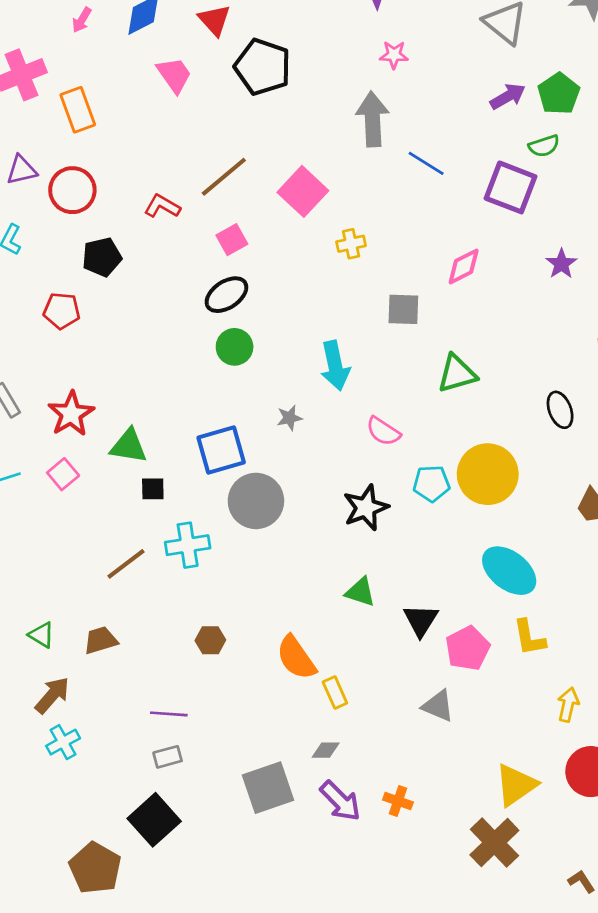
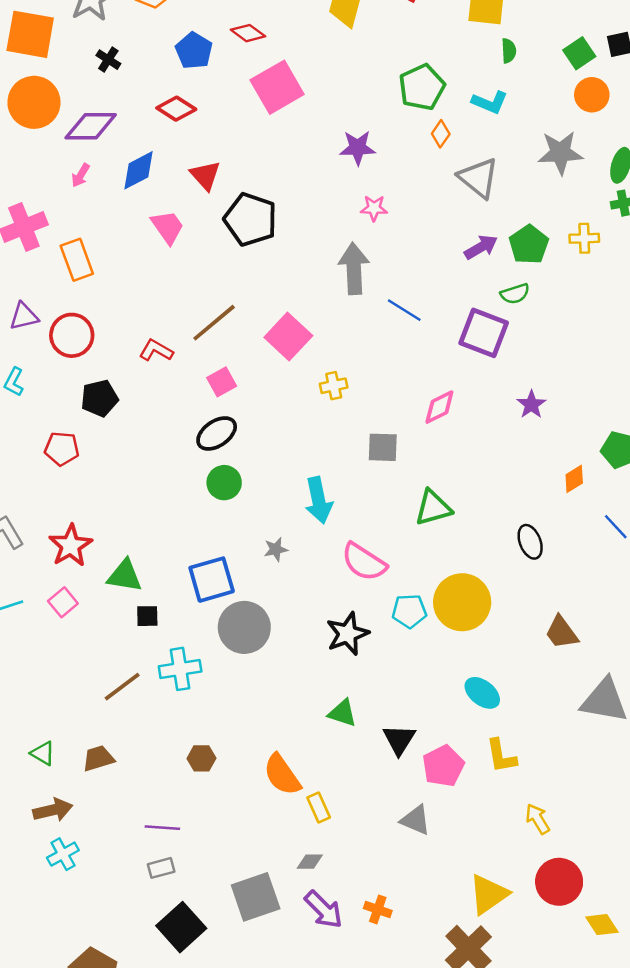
pink semicircle: (383, 431) -> (364, 562), size x1.4
cyan ellipse: (509, 571) -> (482, 693), size x0.7
brown arrow: (52, 695) -> (53, 810), turned 36
yellow arrow: (568, 705) -> (538, 819), turned -44
black square: (154, 820) -> (181, 927), moved

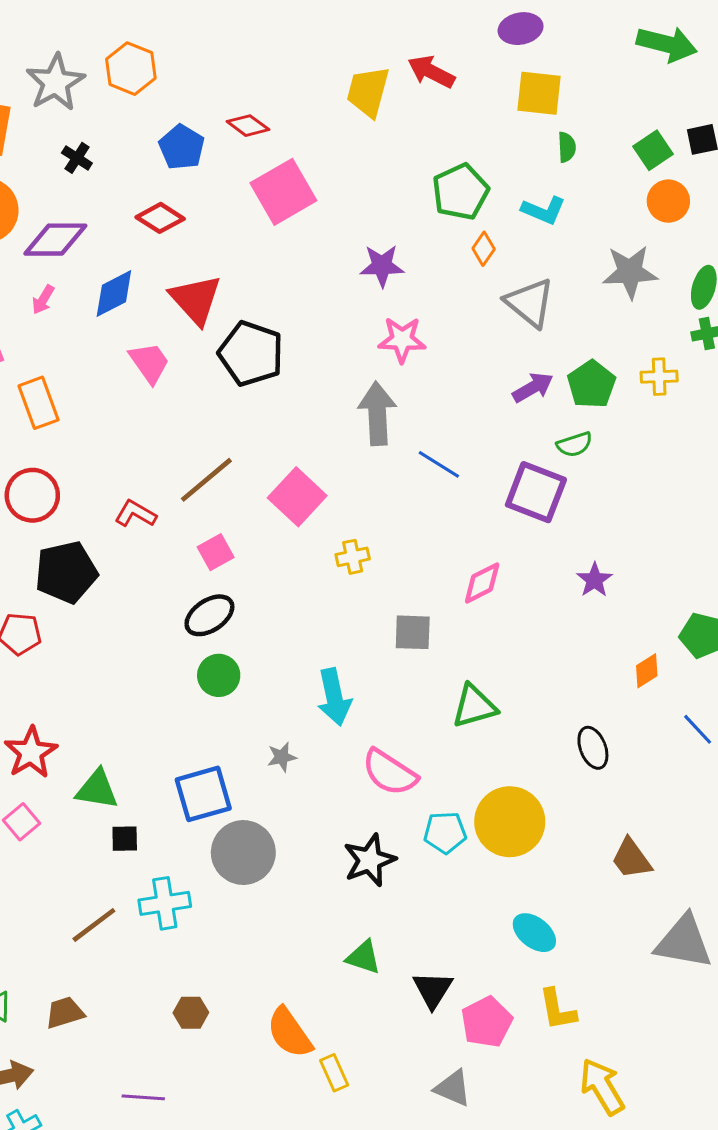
red triangle: (205, 175) -> (196, 300), size x1.4
pink star: (374, 208) -> (402, 340), size x1.4
black pentagon: (99, 398) -> (66, 572), size x1.4
yellow arrow: (538, 819) -> (602, 1087), size x1.5

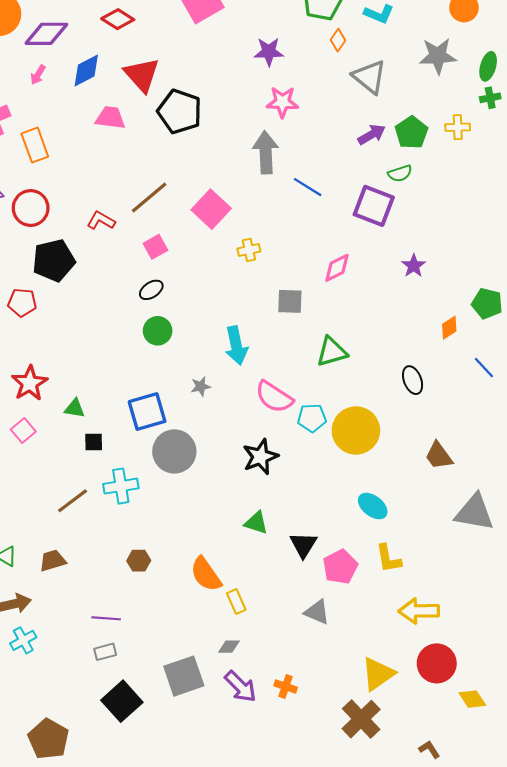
pink trapezoid: (149, 363) -> (110, 118), turned -48
black ellipse: (209, 615) -> (151, 290), size x0.7
green triangle: (97, 789) -> (75, 408), size x0.7
cyan pentagon: (445, 832) -> (312, 418), moved
yellow arrow: (602, 1087) -> (419, 611), turned -60

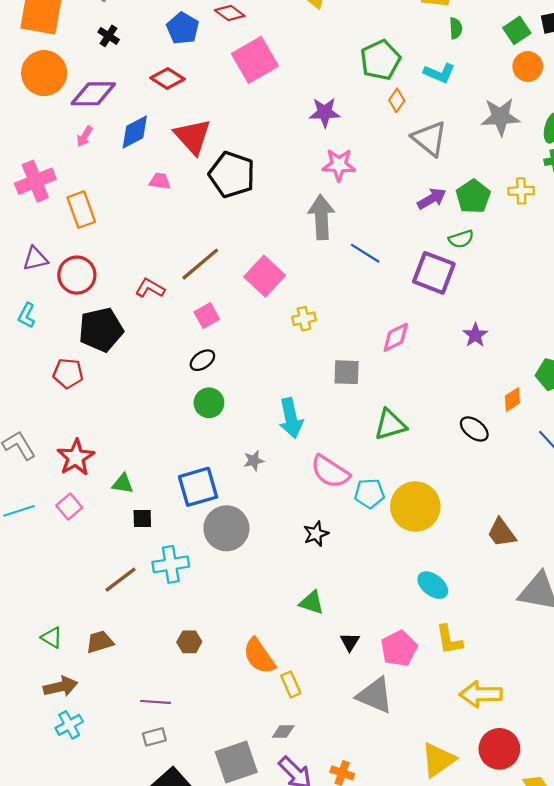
pink trapezoid: (110, 118) -> (160, 181), size x0.7
black ellipse: (413, 380) -> (474, 429), moved, turned -32
black star: (260, 457) -> (316, 534), size x0.7
black triangle: (303, 545) -> (350, 642), moved, size x0.7
gray triangle: (317, 612) -> (375, 695), size x1.4

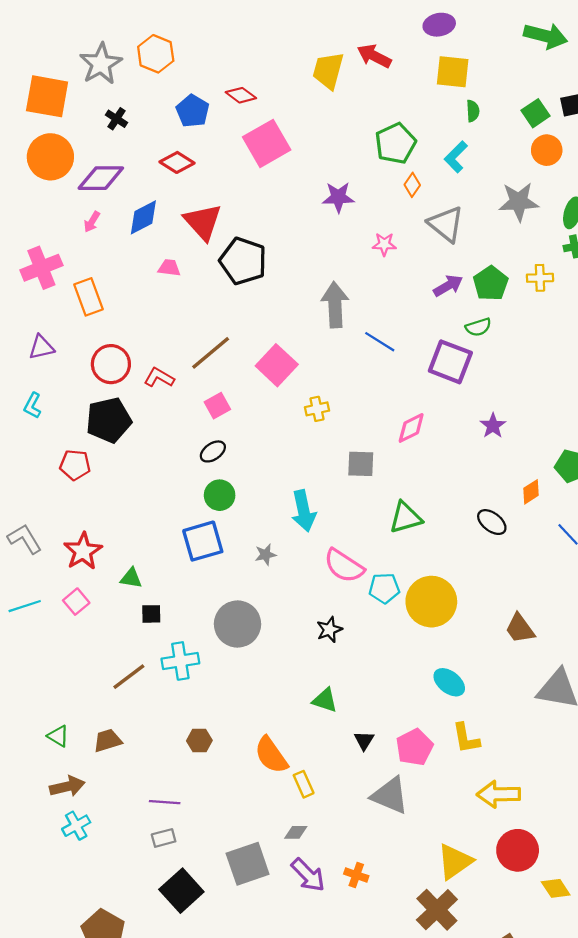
cyan L-shape: (439, 73) -> (456, 157), turned 112
pink star: (339, 165) -> (384, 244), moved, size x0.7
red circle: (77, 275) -> (111, 364), moved
blue square: (198, 487) -> (203, 541), moved

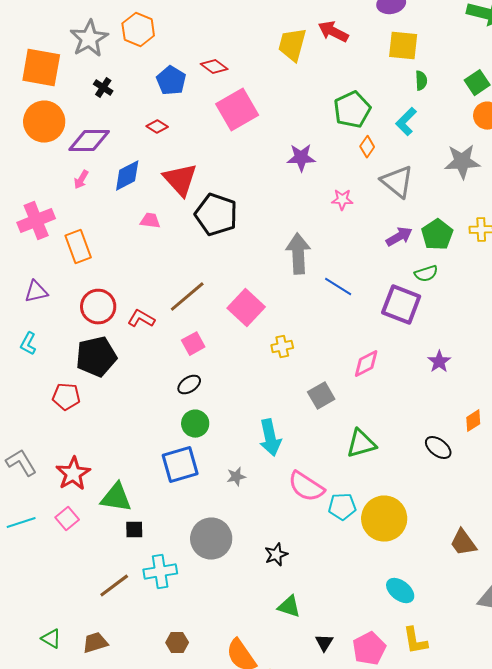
red diamond: (177, 162) -> (157, 127), size x0.7
gray square: (361, 464) -> (321, 396), turned -32
green triangle: (131, 578) -> (116, 498), size x1.6
black star: (329, 630) -> (276, 555), moved

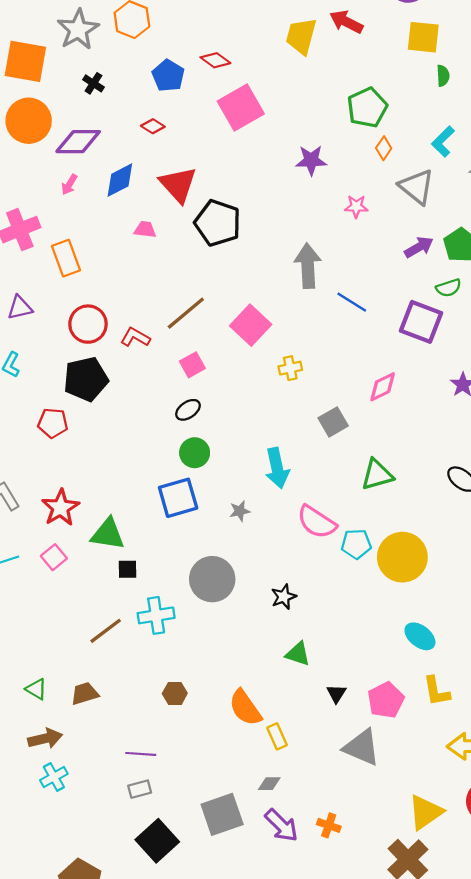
cyan L-shape: (406, 122) -> (443, 142), moved

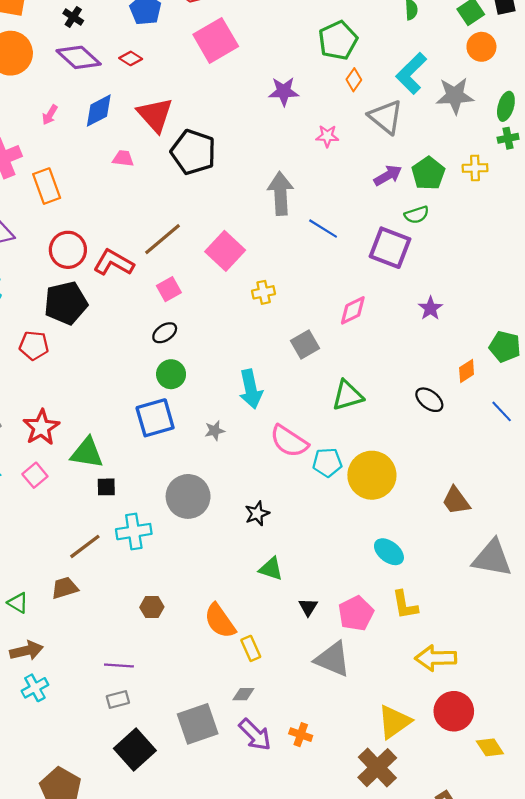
purple diamond: (78, 142) -> (79, 57), moved, turned 42
cyan L-shape: (443, 142) -> (411, 73), size x1.4
red L-shape: (135, 337) -> (114, 263), size x1.4
brown trapezoid: (85, 693) -> (65, 588), moved

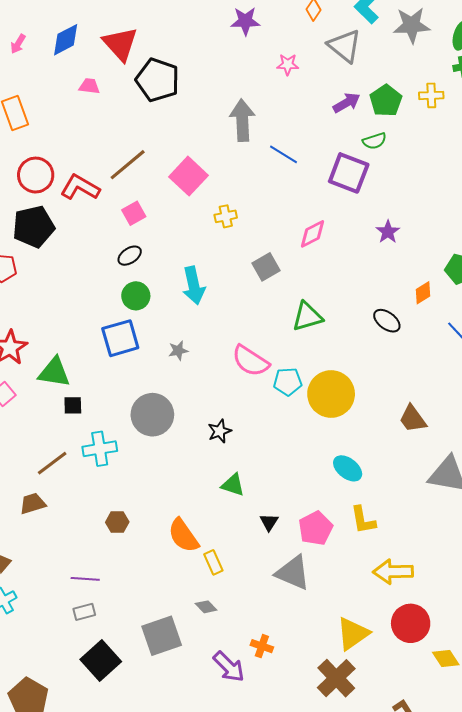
cyan arrow: (251, 389) -> (194, 286), moved
gray diamond: (243, 694) -> (206, 607), turned 45
purple arrow: (255, 735) -> (229, 667), moved

